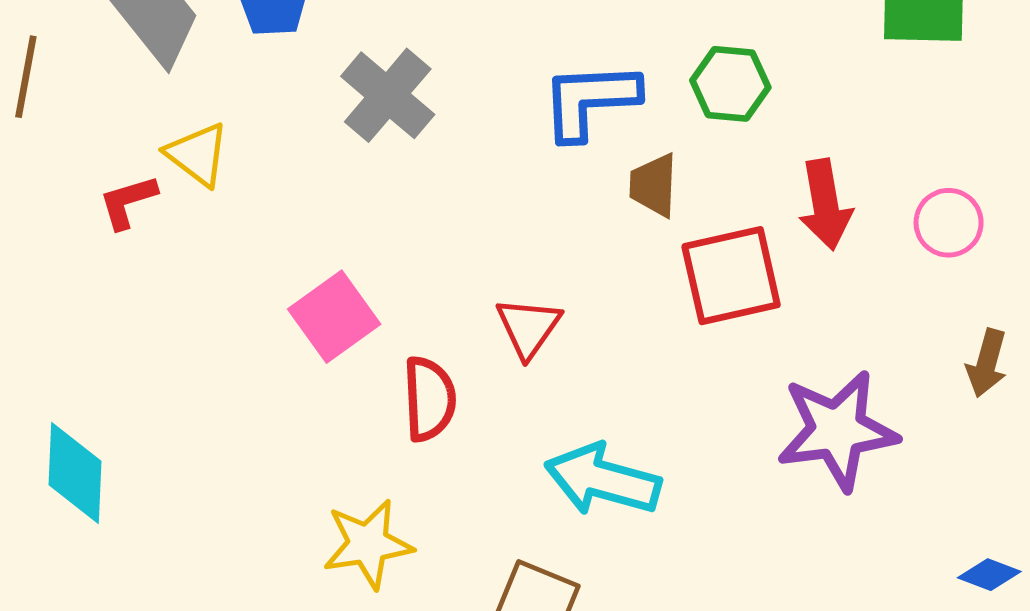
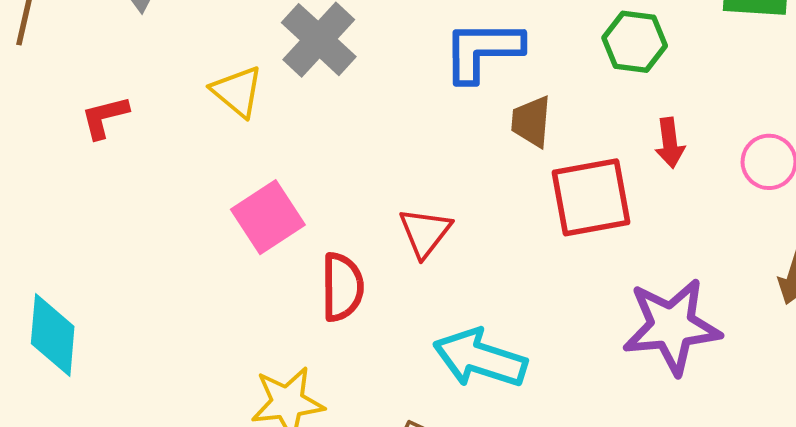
green hexagon: (730, 84) -> (635, 42), moved
yellow triangle: (197, 154) -> (237, 91), moved
red arrow: (825, 204) -> (670, 143), size x0.7

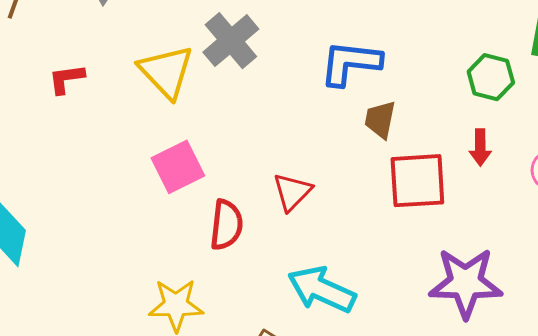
green hexagon: (635, 42) -> (491, 77), moved
yellow triangle: (237, 91) -> (166, 72), size x1.4

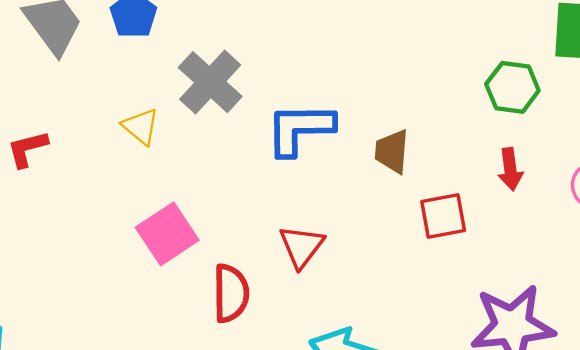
blue L-shape: (350, 63) -> (300, 129), moved
yellow triangle: (166, 72) -> (141, 127), size x0.6
red square: (417, 181) -> (443, 216), size x0.7

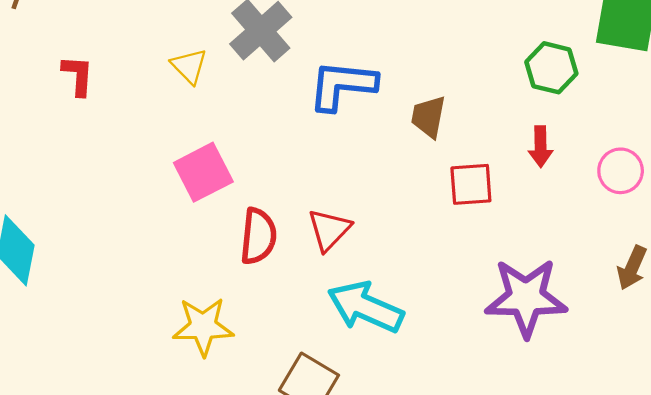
red L-shape: (27, 149) -> (78, 75), turned 102
red triangle: (301, 246) -> (329, 230), moved

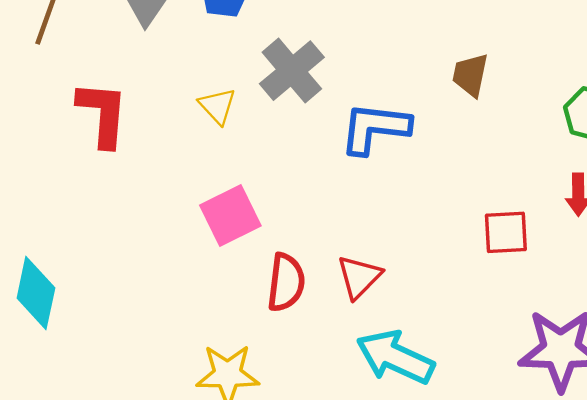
red L-shape: (78, 75) -> (103, 114), size x1.6
brown trapezoid: (428, 117) -> (470, 75), moved

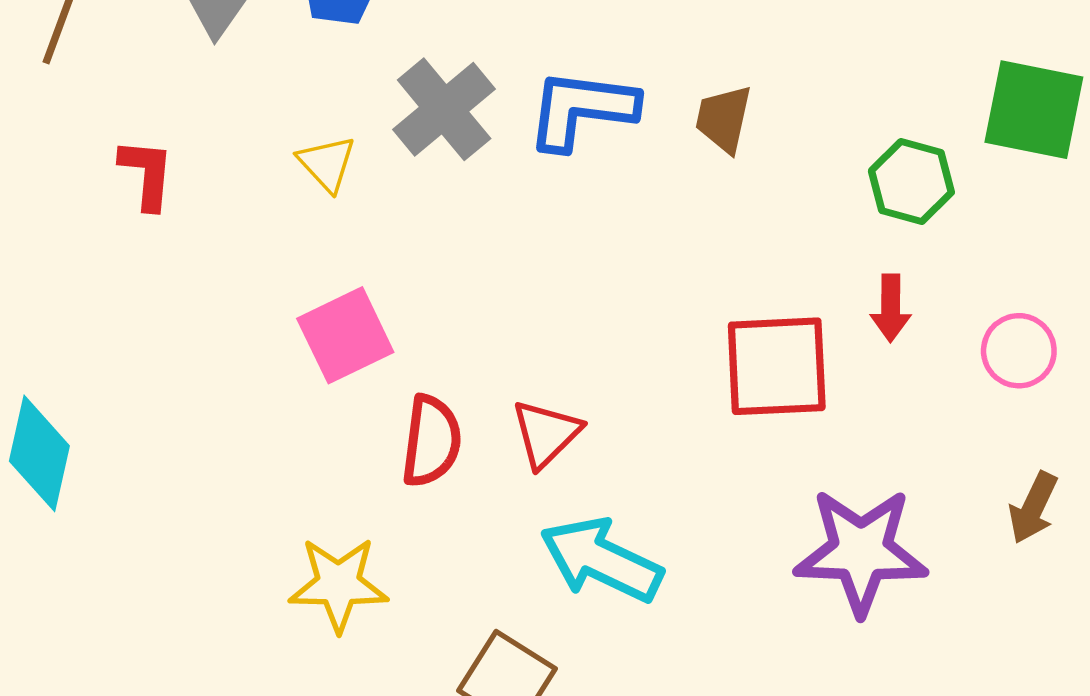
red L-shape: (103, 114) -> (147, 174), size x0.7
blue L-shape: (375, 128) -> (582, 109), moved
red square: (506, 232) -> (777, 366), size x1.5

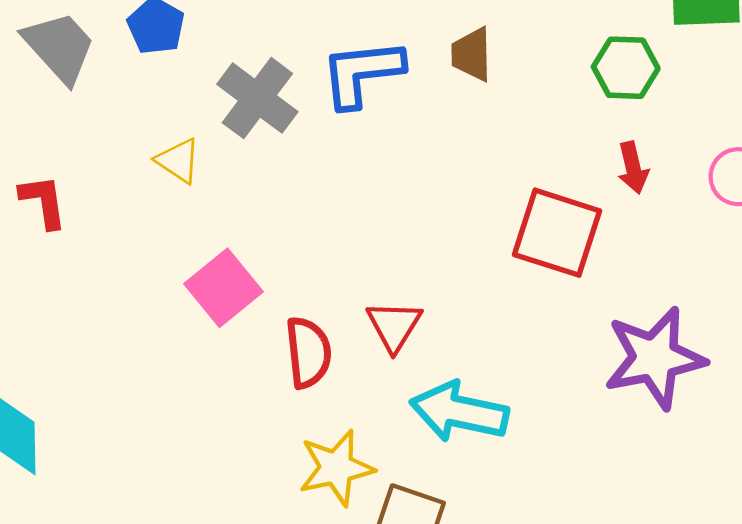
red square: (777, 366) -> (557, 233), turned 34
yellow star: (338, 584) -> (336, 468), moved

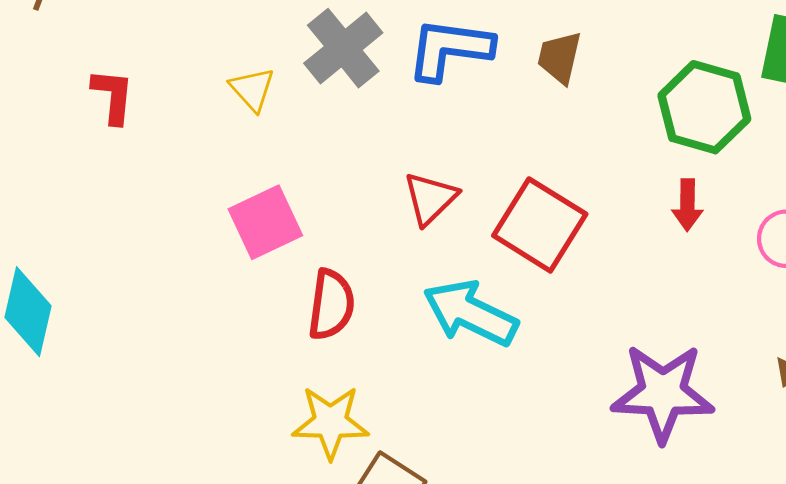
green hexagon: (626, 68) -> (704, 107), size x1.4
red square: (557, 233) -> (540, 225), moved
red triangle: (394, 326) -> (430, 198), moved
cyan arrow: (459, 412) -> (470, 313), moved

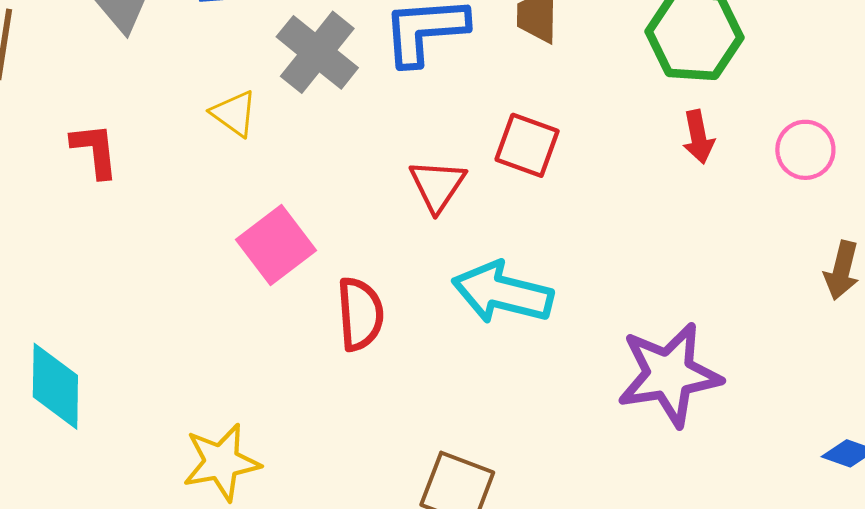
red square: (540, 225) -> (527, 145), moved, size x0.7
purple star: (663, 393) -> (669, 374), moved
yellow star: (330, 422) -> (221, 462), moved

